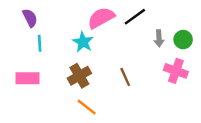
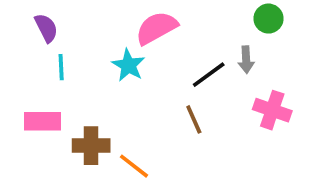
black line: (135, 17) -> (209, 75), moved
green circle: (183, 40) -> (269, 19), moved
brown cross: (79, 76) -> (91, 146), moved, turned 30

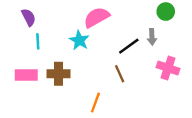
brown cross: (91, 146) -> (59, 74), moved
orange line: (134, 166) -> (95, 103), moved, turned 72

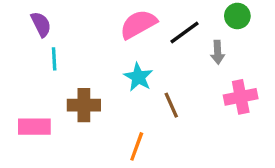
cyan star: (79, 40) -> (138, 77), moved
black line: (129, 46) -> (185, 32), moved
pink cross: (168, 68) -> (241, 97), turned -30
pink rectangle: (26, 75) -> (34, 127), moved

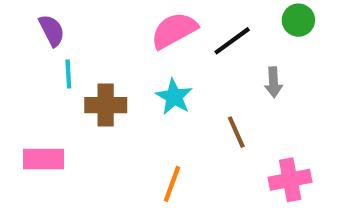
gray arrow: (218, 52) -> (274, 82), moved
pink cross: (241, 97) -> (290, 180), moved
brown cross: (84, 105) -> (106, 105), moved
brown line: (171, 105) -> (236, 132), moved

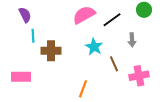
cyan star: (174, 97) -> (94, 47), moved
pink cross: (290, 180) -> (139, 76), moved

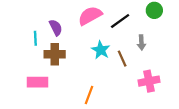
purple semicircle: (25, 15) -> (56, 27), moved
brown line: (114, 64) -> (122, 59), moved
pink rectangle: (21, 77) -> (38, 82), moved

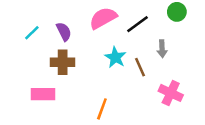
cyan line: (35, 38) -> (32, 33), moved, turned 48
pink cross: (149, 81) -> (171, 93), turned 36

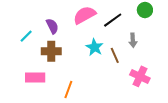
cyan line: (32, 33) -> (26, 36), moved
orange line: (102, 109) -> (68, 90), moved

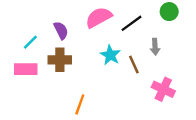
pink rectangle: (35, 77) -> (26, 69), moved

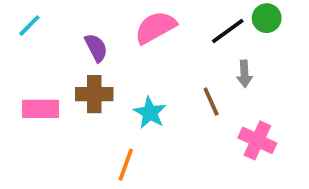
black line: (132, 23) -> (228, 31), moved
cyan line: (30, 42) -> (29, 26), moved
cyan star: (110, 55) -> (150, 113), moved

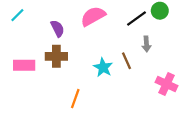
cyan star: (150, 113) -> (103, 67), moved
pink cross: (257, 140) -> (166, 84), moved

